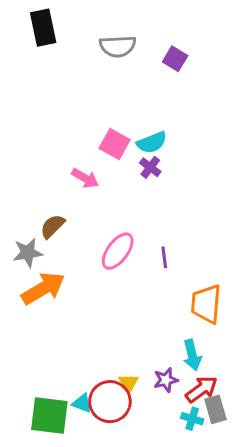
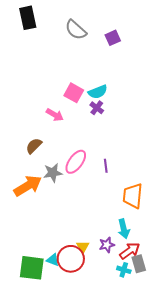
gray semicircle: (118, 46) -> (76, 30), turned 45
purple square: (175, 59) -> (113, 38), turned 35
gray star: (28, 253) -> (53, 173), moved

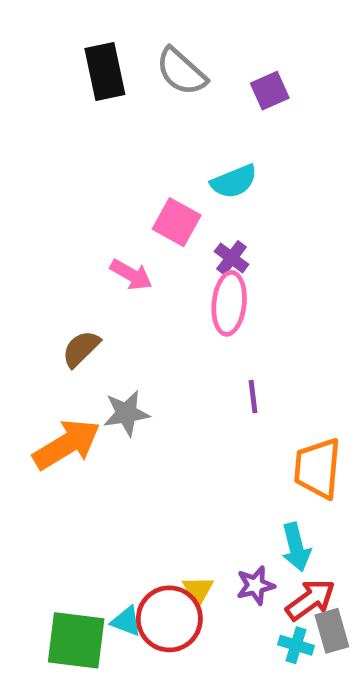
black rectangle: (28, 18) -> (105, 72), moved
cyan semicircle: (98, 92) -> (234, 181), moved
pink ellipse: (76, 162) -> (229, 303), moved, turned -30

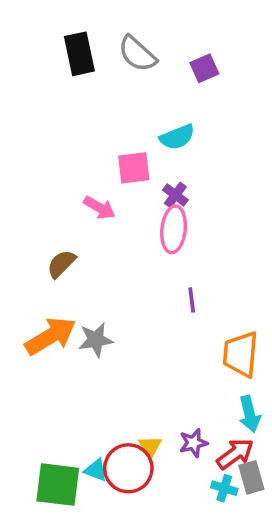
pink square: (177, 222) -> (134, 168), turned -36
gray star: (126, 413) -> (96, 340), moved
cyan arrow: (296, 547) -> (250, 414), moved

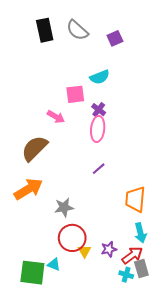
brown semicircle: (61, 264) -> (34, 148), size x1.6
purple line: (192, 300) -> (99, 169), moved, turned 56
gray star: (96, 340) -> (64, 207), moved
red circle: (128, 468) -> (72, 238), moved

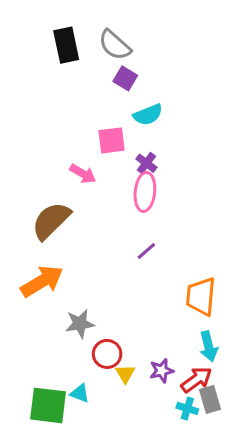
purple square: (115, 38) -> (125, 78), moved, turned -35
gray star: (64, 207) -> (80, 324), moved
red circle: (72, 238) -> (107, 354), size x0.7

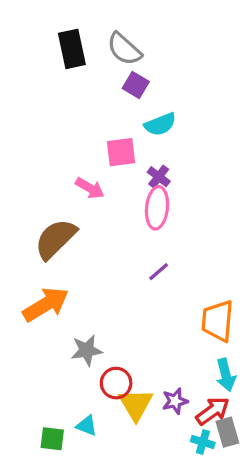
yellow triangle: (125, 374) -> (136, 404), size x1.6
green square: (48, 405) -> (52, 439), size x0.6

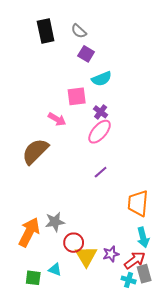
gray semicircle: (124, 49) -> (79, 31), size x0.7
pink ellipse: (157, 208) -> (100, 132), turned 35
orange arrow: (46, 304) -> (29, 232), moved, turned -32

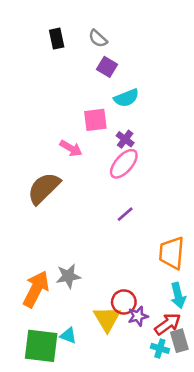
black rectangle: (46, 31) -> (57, 39), size x0.7
red circle: (74, 243) -> (124, 302), moved
green square: (33, 278) -> (41, 346), size x1.8

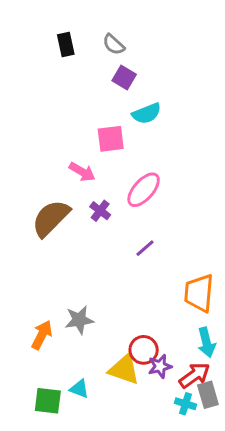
purple cross: (125, 139) -> (100, 211), moved
orange arrow: (36, 289) -> (42, 335), size x0.7
yellow triangle: (107, 319) -> (124, 369), turned -40
green square: (41, 346) -> (48, 401), size x0.7

